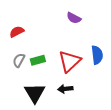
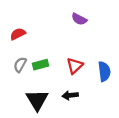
blue semicircle: (97, 55) -> (104, 71), moved
red triangle: (70, 61) -> (75, 66), size x0.7

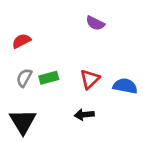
blue semicircle: (104, 71) -> (125, 86), turned -72
black triangle: (37, 100) -> (23, 121), moved

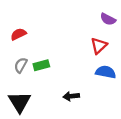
purple semicircle: (95, 23) -> (108, 19), moved
red triangle: (90, 79) -> (99, 46), moved

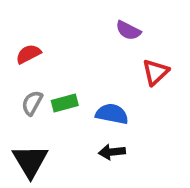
purple semicircle: (108, 19) -> (128, 30), moved
blue semicircle: (106, 72) -> (112, 114), moved

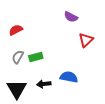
blue semicircle: (112, 114) -> (69, 77), moved
black arrow: (112, 152) -> (44, 84), moved

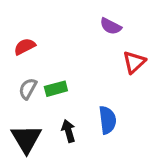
blue semicircle: (69, 77) -> (108, 120), turned 72
black arrow: (44, 84) -> (68, 131), turned 80

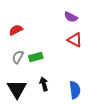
red triangle: (134, 62) -> (75, 40), moved, turned -49
blue semicircle: (108, 120) -> (75, 90), moved

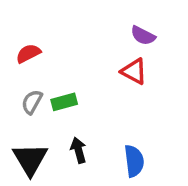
purple semicircle: (71, 17) -> (143, 36), moved

